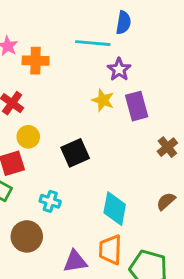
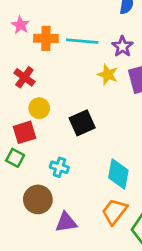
cyan line: (93, 43) -> (82, 41), moved
orange trapezoid: (110, 250) -> (114, 212), turned 36
purple triangle: (75, 261) -> (66, 222), moved

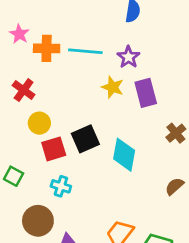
red square: (24, 132) -> (54, 149), moved
cyan diamond: (118, 174) -> (124, 155), moved

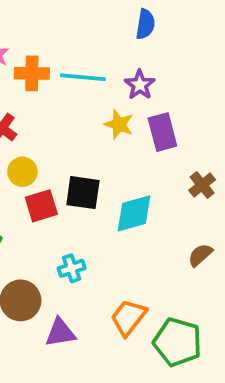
black square: (85, 139) -> (83, 193), turned 32
cyan diamond: (124, 155) -> (134, 213), turned 64
cyan cross: (61, 186) -> (72, 268), moved, turned -36

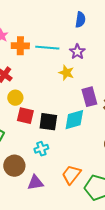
purple rectangle: (162, 132) -> (89, 97), moved
black square: (83, 193) -> (48, 122), moved
red square: (41, 206) -> (25, 116), turned 30

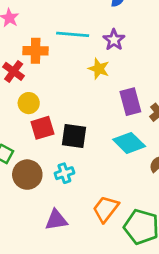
orange cross: (20, 46) -> (36, 51), moved
red square: (25, 116) -> (42, 128), turned -30
cyan diamond: (74, 120) -> (129, 143), moved, turned 60
brown circle: (14, 166) -> (27, 175), moved

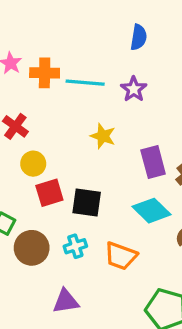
orange cross: (36, 51) -> (45, 73), moved
yellow star: (99, 69) -> (103, 136), moved
orange trapezoid: (106, 209) -> (121, 256), moved, turned -108

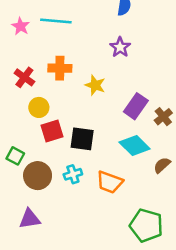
orange cross: (45, 73) -> (60, 68), moved
cyan line: (85, 83) -> (56, 21), moved
purple rectangle: (153, 162) -> (136, 106), turned 50
purple triangle: (66, 301) -> (30, 219), moved

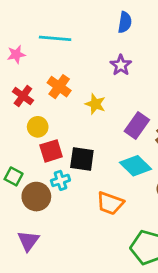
pink star: (21, 26) -> (16, 54), moved, turned 30
orange cross: (60, 68) -> (59, 87), turned 35
cyan cross: (73, 174) -> (60, 180), moved
purple triangle: (30, 219) -> (28, 241), turned -45

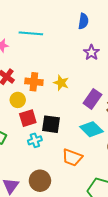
purple star: (121, 65) -> (91, 53), moved
orange cross: (59, 87) -> (34, 82), moved, turned -30
brown circle: (36, 197) -> (40, 181), moved

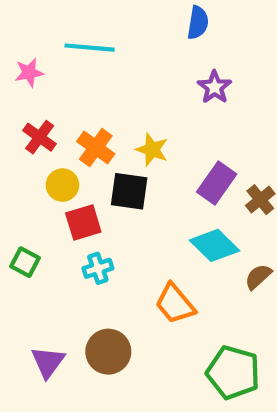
orange cross: (34, 82) -> (96, 148), turned 30
black square: (51, 124) -> (129, 191), moved
orange trapezoid: (72, 157) -> (175, 304), turned 30

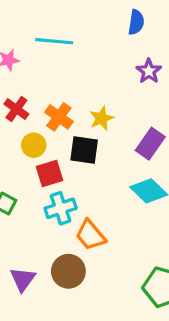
yellow star: (152, 150) -> (101, 118), turned 30
cyan cross: (98, 268) -> (61, 208), size x1.4
orange trapezoid: (175, 304) -> (90, 235), moved

